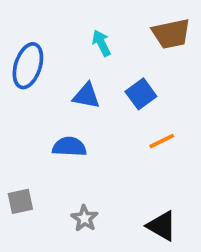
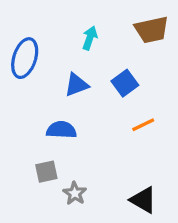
cyan arrow: (101, 43) -> (90, 38), turned 45
blue triangle: (86, 96) -> (76, 85), turned -32
gray square: (20, 201) -> (46, 172), moved

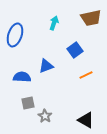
blue triangle: (76, 85) -> (46, 66), moved
blue semicircle: (61, 130) -> (22, 77), moved

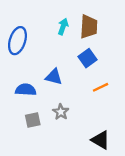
brown trapezoid: (91, 18) -> (89, 27), moved, turned -75
blue triangle: (46, 66) -> (54, 77), turned 35
gray star: (45, 116) -> (61, 112), moved

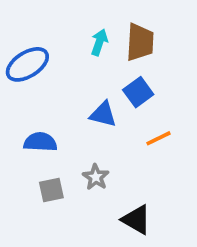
blue ellipse: (17, 41) -> (27, 64), turned 40
blue triangle: (54, 77) -> (103, 114), moved
black triangle: (100, 140) -> (136, 220), moved

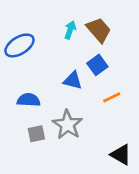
brown trapezoid: (140, 42) -> (99, 30), turned -44
gray star: (96, 177) -> (68, 125), size x1.6
black triangle: (136, 220) -> (121, 155), moved

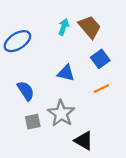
blue square: (97, 65) -> (100, 59), moved
blue semicircle: (29, 100) -> (26, 91), turned 54
black triangle: (121, 155) -> (84, 141), moved

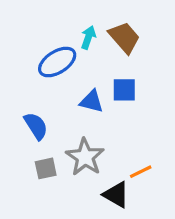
blue ellipse: (17, 41) -> (57, 62), moved
blue square: (100, 59) -> (124, 90), moved, turned 36
orange line: (101, 88) -> (141, 172), moved

